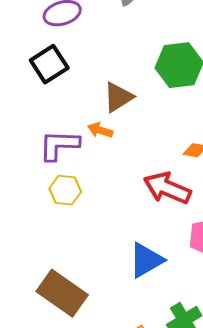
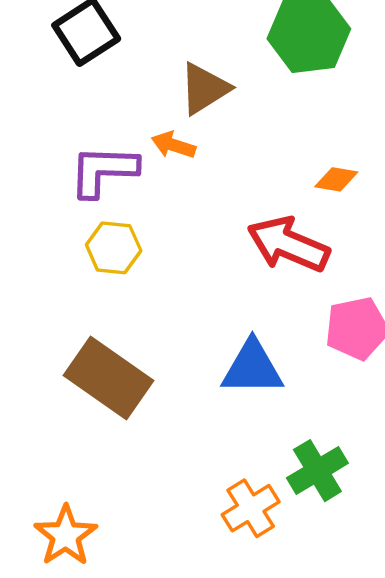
blue triangle: (146, 260) -> (252, 368), turned 30
brown rectangle: (62, 293) -> (108, 378), moved

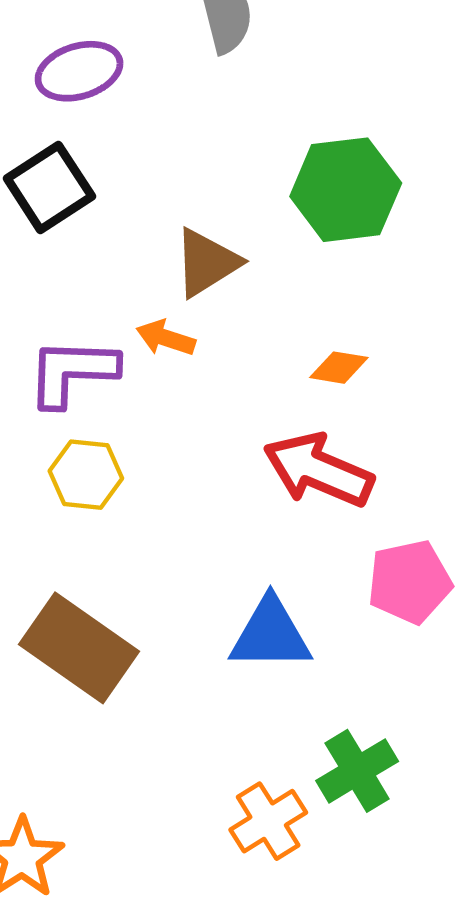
orange diamond: (336, 179) -> (339, 368), moved

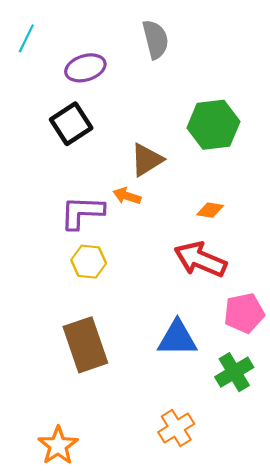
brown rectangle: (79, 648) -> (85, 345), turned 36
green cross: (357, 771) -> (234, 372), moved

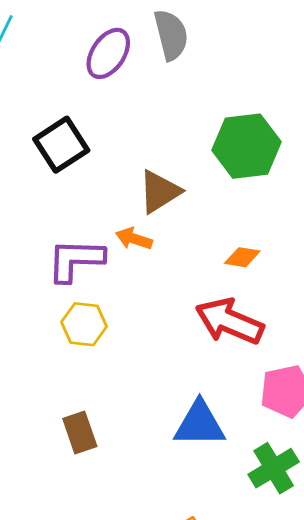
purple ellipse: (85, 68) -> (108, 53), moved, turned -39
brown rectangle: (85, 345) -> (80, 433), size x0.6

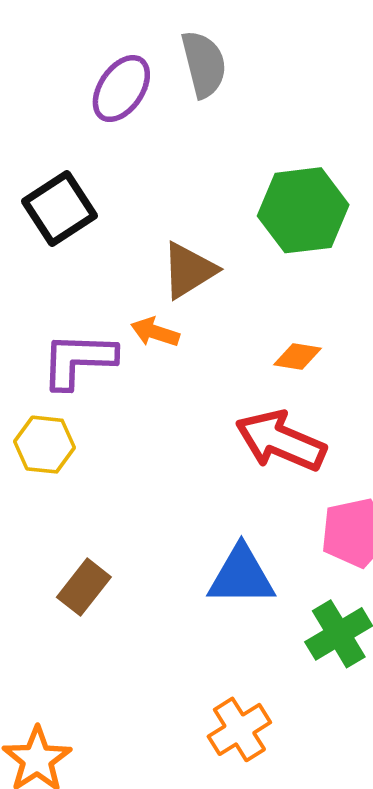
yellow hexagon: (84, 324) -> (45, 445), moved
brown rectangle: (80, 433) -> (84, 587), turned 57

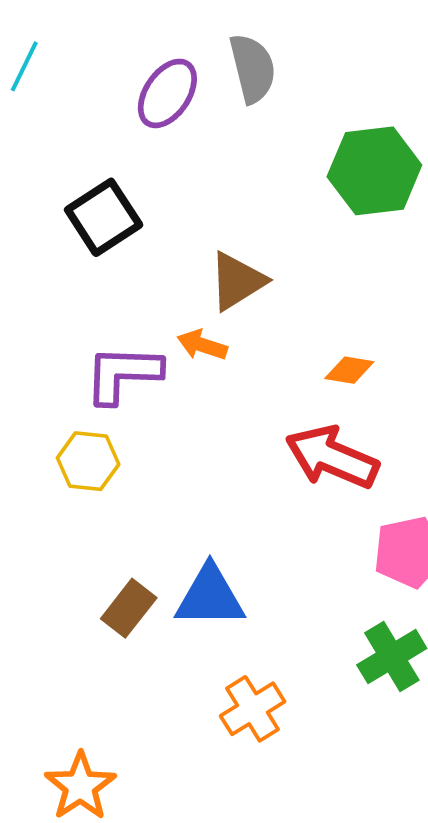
green hexagon: (303, 210) -> (374, 171), moved
blue triangle: (241, 576) -> (210, 597), moved
orange cross: (239, 729) -> (253, 709), moved

